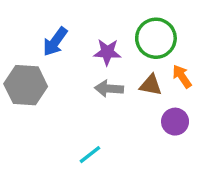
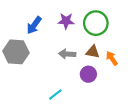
purple star: (107, 52) -> (66, 21), moved
orange arrow: (182, 76) -> (112, 58), moved
purple circle: (175, 122) -> (88, 74), moved

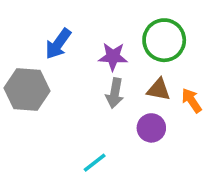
purple star: (66, 21) -> (113, 57), moved
gray arrow: (67, 54) -> (115, 93), turned -84

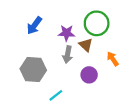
gray hexagon: (27, 90) -> (33, 70), moved
brown triangle: (159, 90) -> (86, 45), moved, turned 32

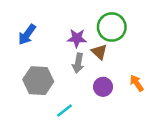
blue arrow: (34, 25) -> (27, 34), moved
orange arrow: (113, 59) -> (137, 83), moved

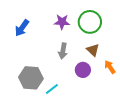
purple star: (77, 38) -> (62, 22), moved
brown triangle: (99, 52) -> (93, 50), moved
gray hexagon: (38, 81) -> (31, 78), moved

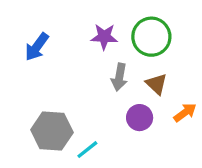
gray arrow: (63, 51) -> (119, 77), moved
orange arrow: (110, 67) -> (185, 113), turned 88

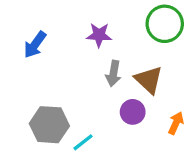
green circle: (151, 37) -> (165, 24), moved
brown triangle: (156, 84) -> (149, 80), size x1.4
orange arrow: (185, 113) -> (176, 123), moved, turned -30

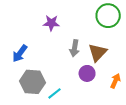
purple star: (99, 35) -> (51, 23), moved
blue arrow: (35, 45) -> (20, 53), moved
brown triangle: (149, 80) -> (98, 52), turned 30

